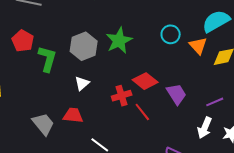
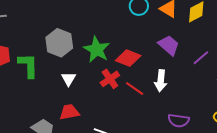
green star: (119, 41) -> (97, 50), moved
purple trapezoid: (176, 94) -> (169, 45), moved
white arrow: (205, 128) -> (161, 81), moved

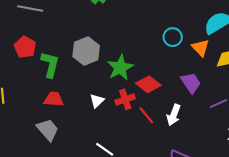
white triangle: (68, 79) -> (97, 101), moved
red trapezoid: (69, 112) -> (54, 99), moved

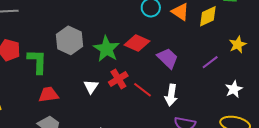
purple trapezoid: (191, 83) -> (168, 58), moved
red diamond: (148, 84) -> (137, 43), moved
white arrow: (174, 115) -> (171, 95), moved

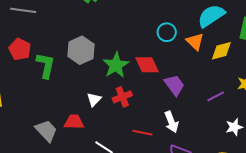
red diamond: (137, 43) -> (147, 65), turned 30
red line: (142, 90) -> (142, 133), moved, turned -36
red trapezoid: (49, 95) -> (74, 122), moved
white arrow: (171, 95) -> (171, 122), turned -40

